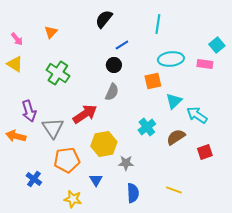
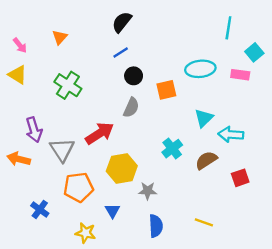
cyan line: (158, 24) -> (228, 28), moved
blue line: (122, 45) -> (121, 52), moved
orange square: (153, 81) -> (166, 90), moved
cyan arrow: (197, 115) -> (231, 134), turned -30

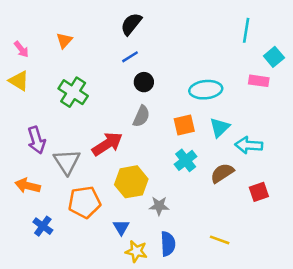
cyan ellipse: (200, 69) -> (206, 90), moved
orange square: (166, 90) -> (184, 125), moved
orange arrow: (19, 159) -> (28, 186), moved
yellow star: (85, 233) -> (136, 251), moved

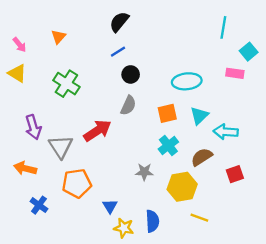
yellow hexagon: (131, 182) -> (182, 187), moved
gray star: (159, 206) -> (144, 172), moved

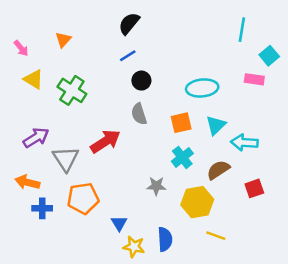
yellow triangle: (17, 73) -> (33, 79), moved
gray semicircle: (128, 105) -> (139, 114), turned 138
purple arrow: (33, 127) -> (36, 138), turned -105
blue cross: (39, 205) -> (42, 208), moved, turned -36

